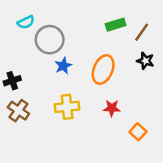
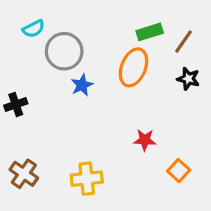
orange ellipse: (103, 70) -> (133, 67), moved
yellow cross: (67, 107) -> (87, 179), moved
brown cross: (18, 111) -> (24, 174), moved

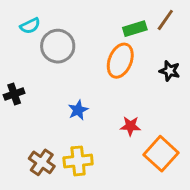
brown line: (183, 42) -> (165, 20), moved
blue star: (82, 85) -> (78, 110), moved
orange square: (179, 171) -> (161, 154), size x1.6
brown cross: (24, 174) -> (42, 162), moved

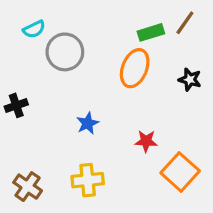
brown cross: (42, 162) -> (28, 187), moved

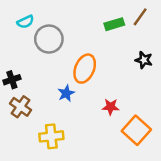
orange ellipse: (135, 68) -> (85, 69), moved
yellow cross: (88, 180) -> (51, 136), moved
brown cross: (28, 187) -> (21, 107), moved

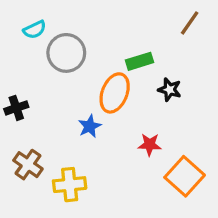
green rectangle: (114, 24) -> (140, 61), moved
black star: (144, 60) -> (170, 90), moved
brown cross: (21, 107) -> (28, 165), moved

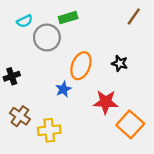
green rectangle: (140, 61) -> (68, 18), moved
red star: (150, 145) -> (106, 102), size x1.5

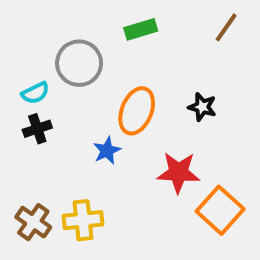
green rectangle: (68, 18) -> (141, 29), moved
cyan semicircle: (25, 21) -> (35, 93), moved
black cross: (12, 76) -> (37, 129), moved
brown cross: (20, 116) -> (33, 222), moved

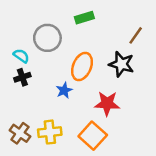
brown line: (226, 27) -> (136, 35), moved
cyan semicircle: (35, 93) -> (21, 56), turned -119
black star: (202, 107) -> (121, 64), size x1.5
orange square: (220, 210) -> (93, 136), moved

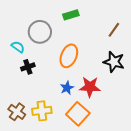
black star: (121, 64) -> (114, 62), moved
black cross: (22, 77) -> (28, 67), moved
blue star: (64, 90) -> (67, 88), moved

